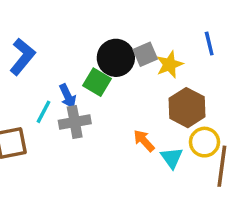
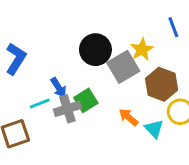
gray square: (145, 54) -> (123, 67), moved, size x1.5
green square: (97, 82) -> (86, 100), moved, turned 35
cyan line: (44, 112) -> (40, 103), turned 48

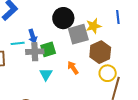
cyan triangle: (154, 129) -> (46, 74), moved

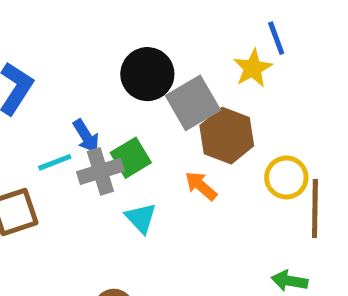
yellow star: (94, 26) -> (253, 68), moved
brown hexagon: (100, 52) -> (227, 136), moved

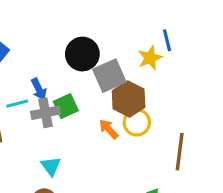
yellow circle: (286, 178) -> (137, 122), moved
cyan triangle: (141, 218) -> (51, 166), moved

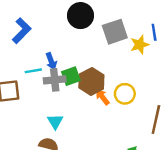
black circle: (82, 54) -> (81, 16), moved
gray square: (109, 76) -> (115, 32), moved
brown hexagon: (129, 99) -> (91, 81), moved

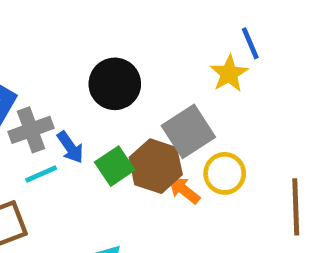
black circle: (81, 16) -> (115, 84), moved
gray square: (115, 32) -> (188, 131), moved
gray cross: (55, 80) -> (31, 130), moved

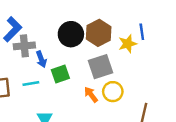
brown hexagon: (156, 166) -> (99, 33), moved
cyan line: (41, 174) -> (31, 84), moved

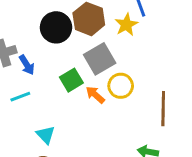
green square: (60, 74) -> (71, 80), moved

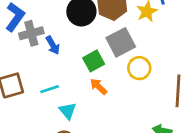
orange arrow: (95, 95) -> (98, 86), moved
cyan line: (20, 97) -> (50, 89), moved

